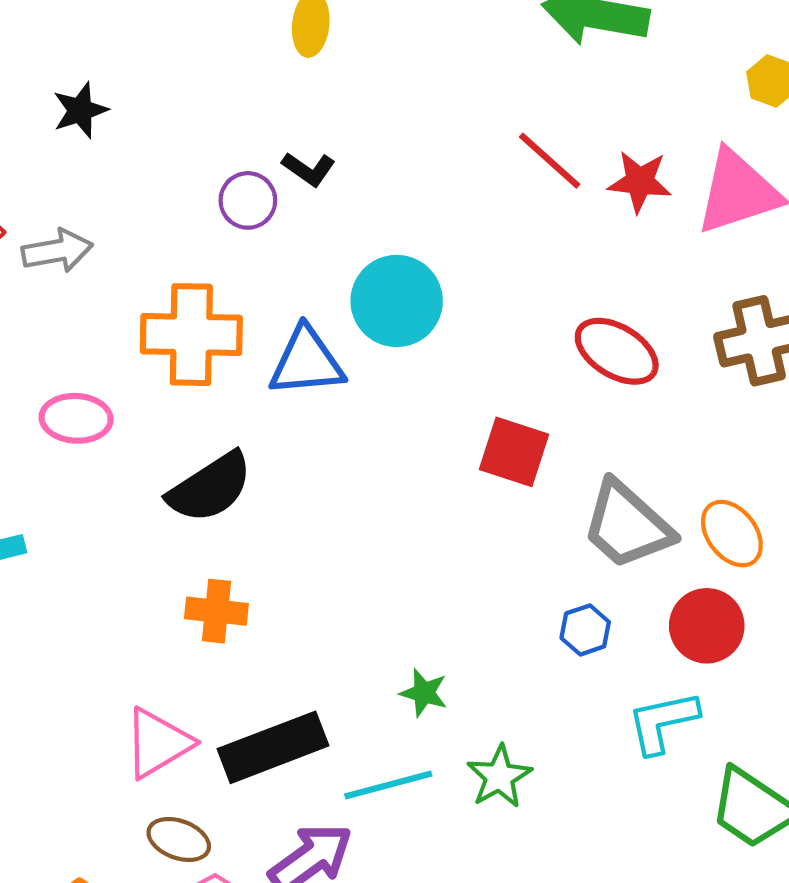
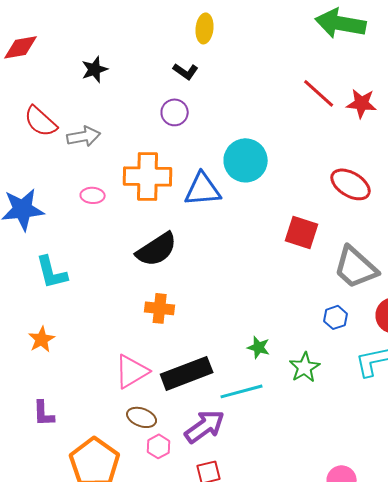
black L-shape: (309, 169) -> (186, 71), moved
pink ellipse: (76, 418) -> (93, 195), moved, size x0.7
green star: (499, 777) -> (305, 367), moved

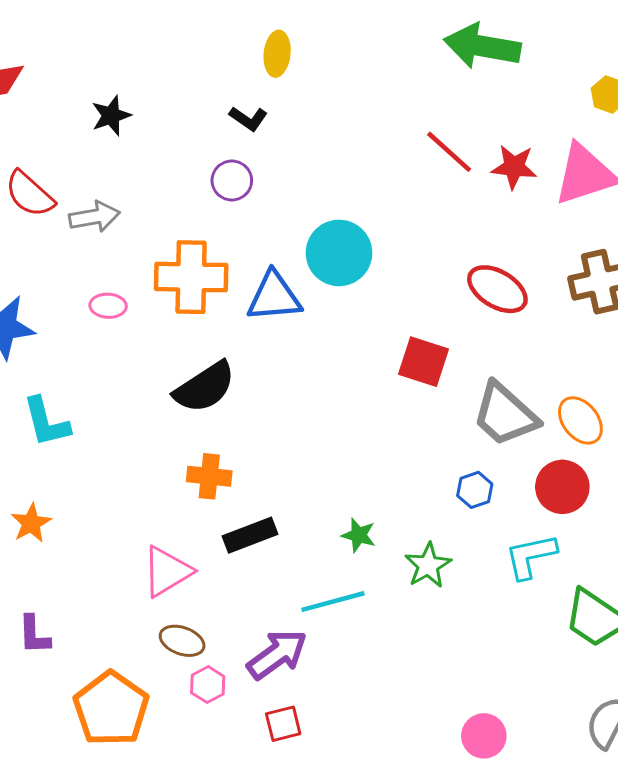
black rectangle: (187, 373) -> (250, 535), moved, size x0.7

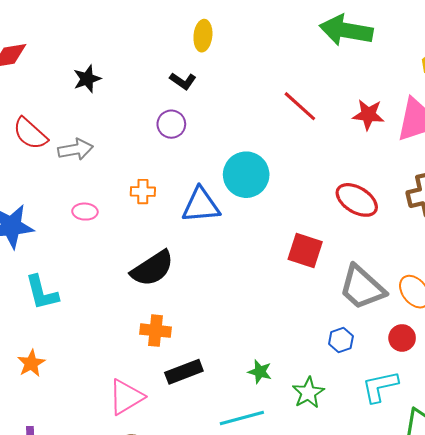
red line: (449, 152) -> (300, 106), moved
orange cross: (191, 277) -> (143, 192), size x0.5
red circle: (562, 487) -> (402, 338), size x0.7

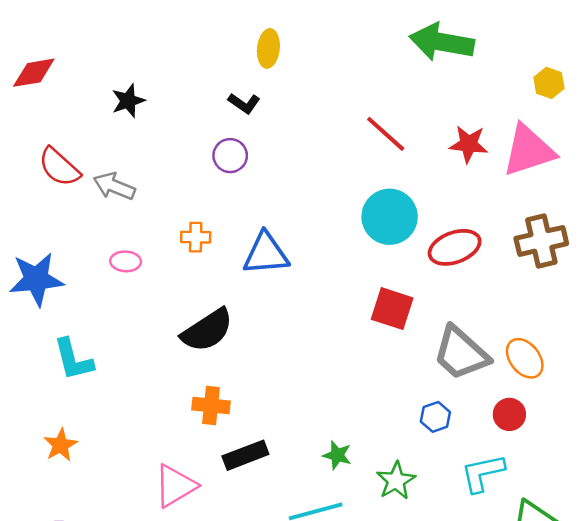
gray arrow: (75, 149) -> (114, 186), turned -148
cyan circle: (246, 175) -> (390, 217), moved
red ellipse: (357, 200) -> (455, 247), turned -51

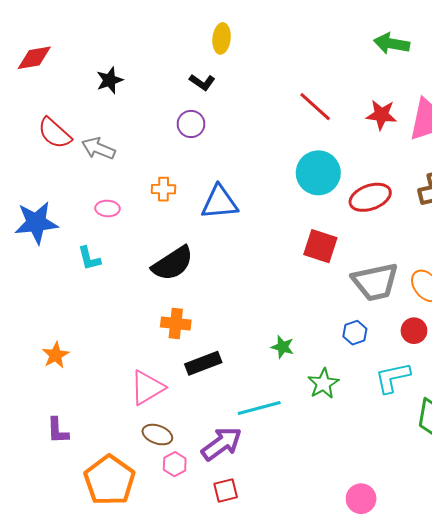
green arrow: (442, 42) -> (392, 44), moved, size x0.7
gray trapezoid: (461, 353) -> (375, 282), turned -54
cyan L-shape: (73, 360) -> (89, 258), moved, size x0.7
green star: (337, 455) -> (283, 347), moved

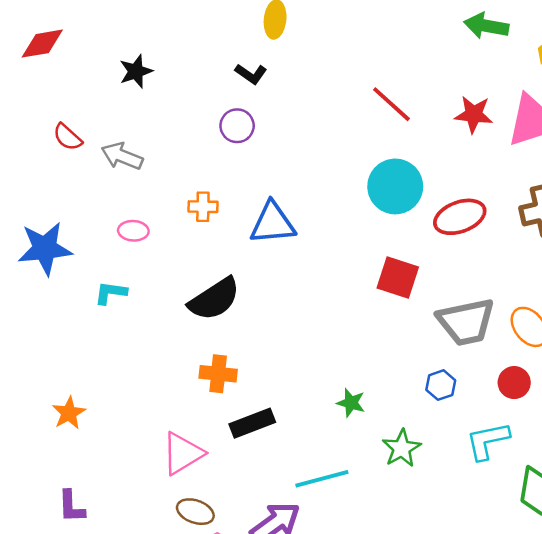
red semicircle: (55, 133) -> (68, 137), size x0.7
cyan L-shape: (89, 258) -> (111, 293), turned 112

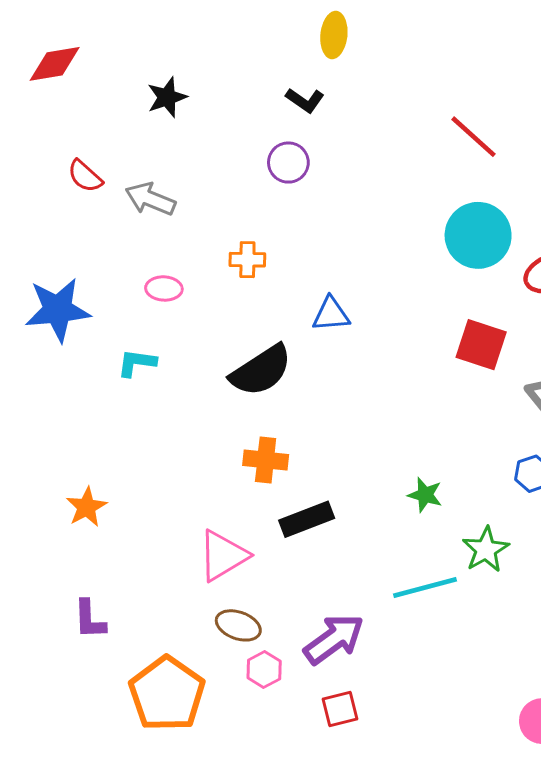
blue triangle: (273, 223) -> (331, 314), moved, size x0.7
cyan line: (322, 479) -> (425, 588), moved

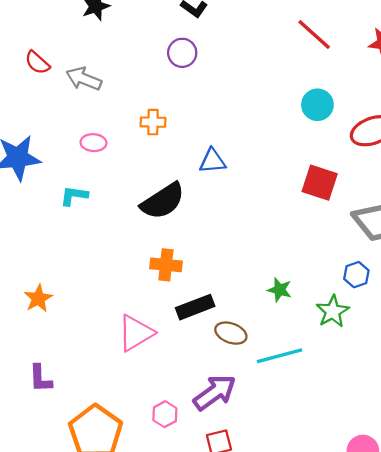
cyan circle: (478, 235) -> (317, 105), size x0.7
green star: (486, 550) -> (333, 311), moved
brown ellipse: (238, 625) -> (231, 333), moved

